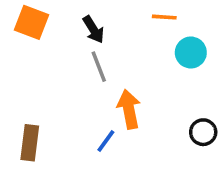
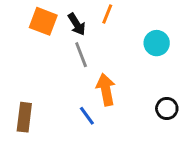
orange line: (164, 17) -> (107, 14), moved, turned -72
orange square: (32, 22) -> (43, 21), moved
blue line: (106, 141) -> (87, 116), turned -72

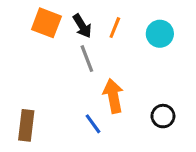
orange line: (107, 14) -> (115, 28), moved
cyan circle: (157, 43) -> (160, 34), moved
black circle: (167, 108) -> (163, 116), moved

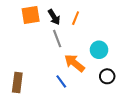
orange square: (46, 23) -> (31, 15), turned -30
cyan circle: (160, 34) -> (99, 50), moved
orange arrow: (113, 96) -> (75, 63), turned -40

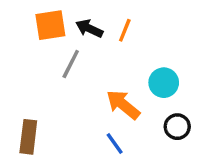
black arrow: (54, 17) -> (89, 29), turned 147
gray line: (57, 39) -> (71, 64), moved, turned 48
blue line: (61, 81) -> (115, 144), moved

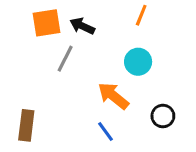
orange line: (125, 30) -> (141, 15), moved
cyan circle: (164, 83) -> (138, 62), moved

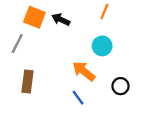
orange square: (46, 23) -> (34, 17), turned 30
gray line: (65, 59) -> (17, 44), moved
brown rectangle: (26, 125) -> (28, 82), moved

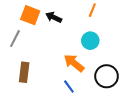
black circle: (121, 86) -> (107, 76), size x1.5

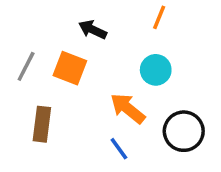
orange square: (30, 15) -> (70, 68), moved

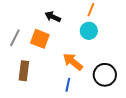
cyan circle: (156, 70) -> (89, 31), moved
blue line: (119, 149) -> (68, 85), turned 48

